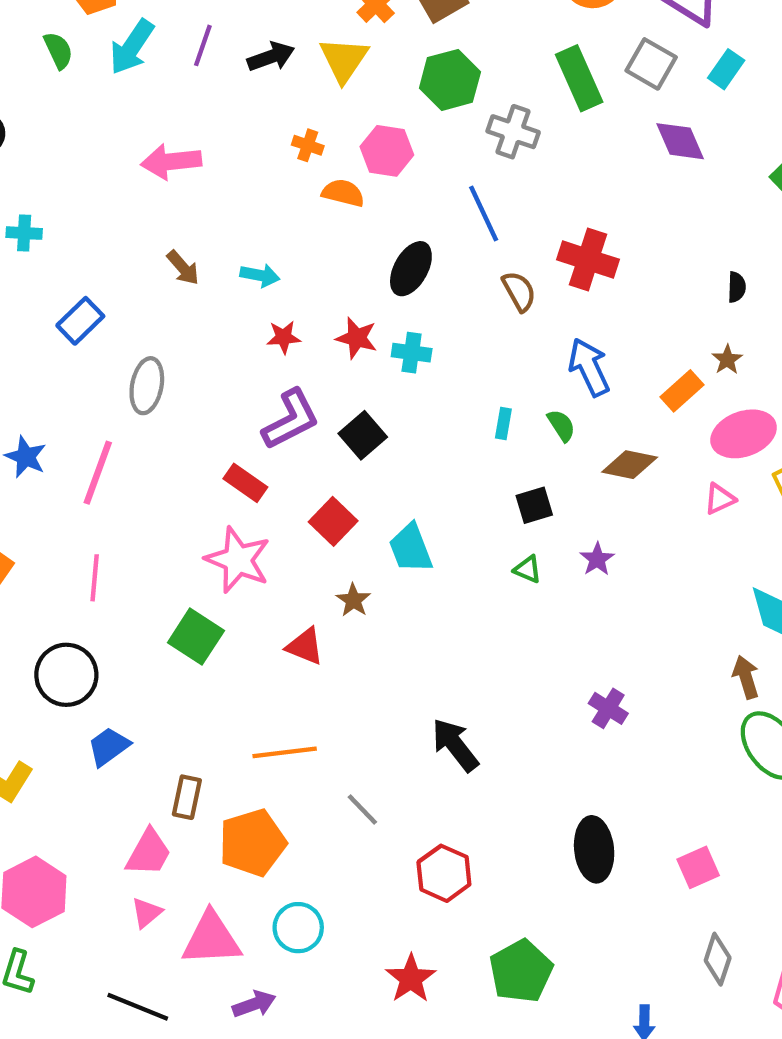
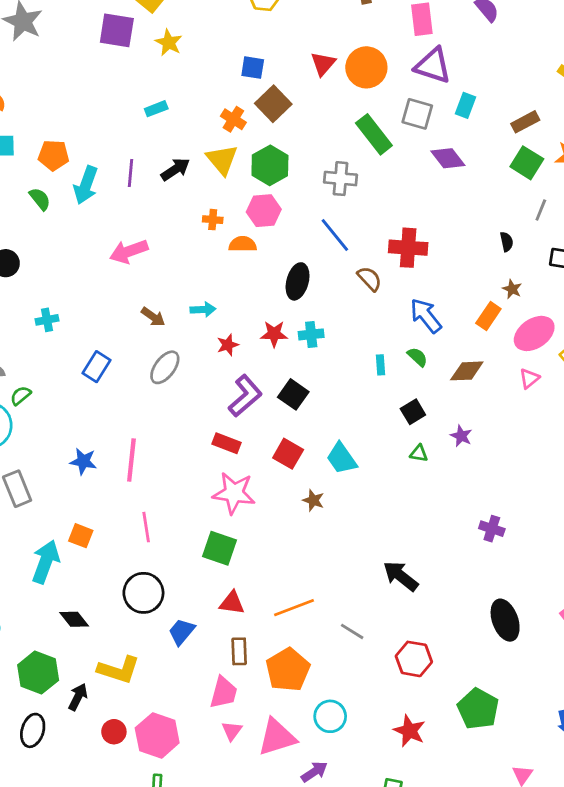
green hexagon: (450, 80) -> (270, 165), moved
gray ellipse: (147, 386) -> (165, 367), moved, turned 40
red triangle: (305, 646) -> (232, 603), moved

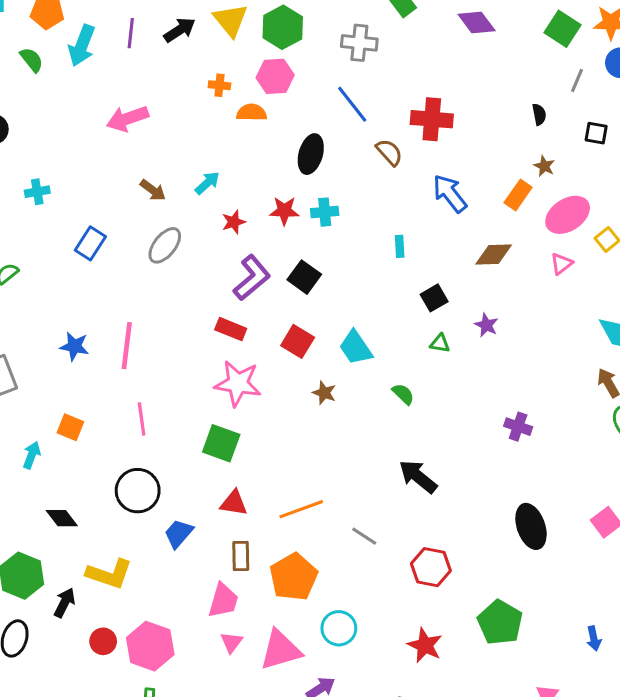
cyan arrow: (203, 309) -> (207, 183), turned -40
green semicircle: (417, 357) -> (403, 394), moved
cyan arrow: (46, 562) -> (32, 455), size x0.6

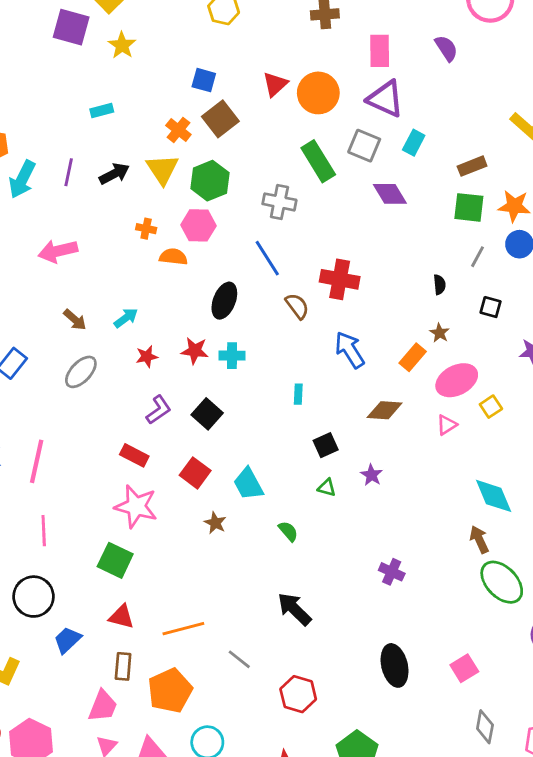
green square: (562, 29) -> (469, 207), turned -32
purple L-shape: (252, 278) -> (159, 410), size x0.7

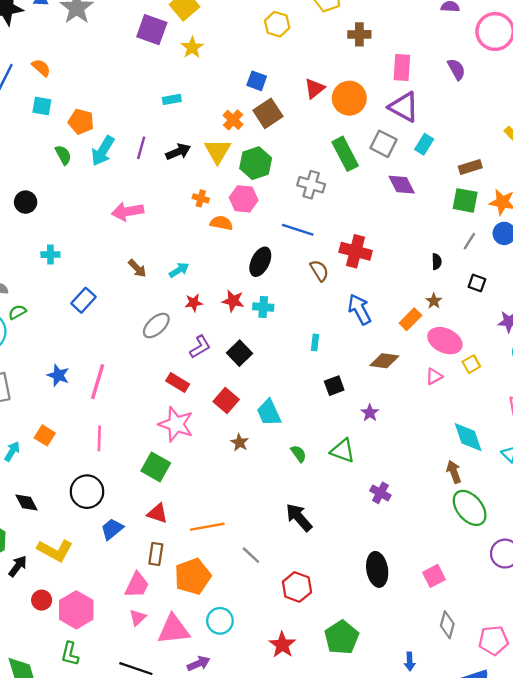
blue line: (267, 258) -> (298, 230), turned -44
gray ellipse: (81, 372) -> (156, 325), moved
pink ellipse: (457, 380) -> (445, 341), turned 48
green triangle: (327, 488) -> (343, 451), moved, size x1.6

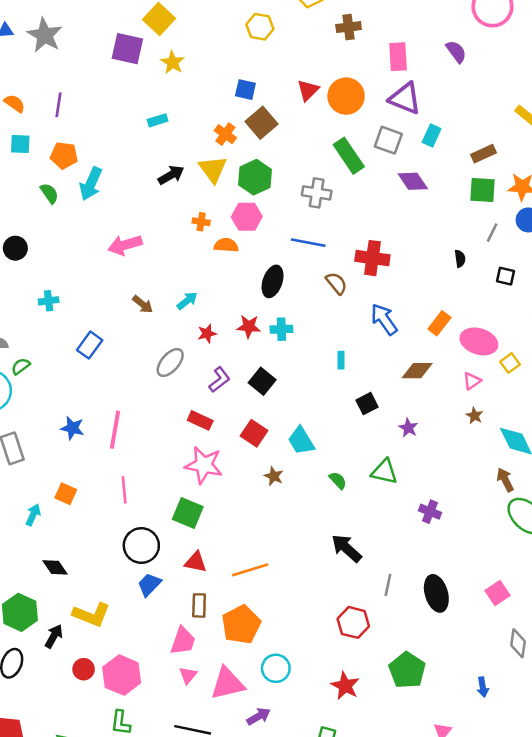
purple line: (141, 148) -> (58, 105), moved
brown star: (434, 301) -> (474, 416), moved
black circle: (87, 492) -> (141, 546), moved
gray line: (251, 555) -> (388, 585), moved, turned 66

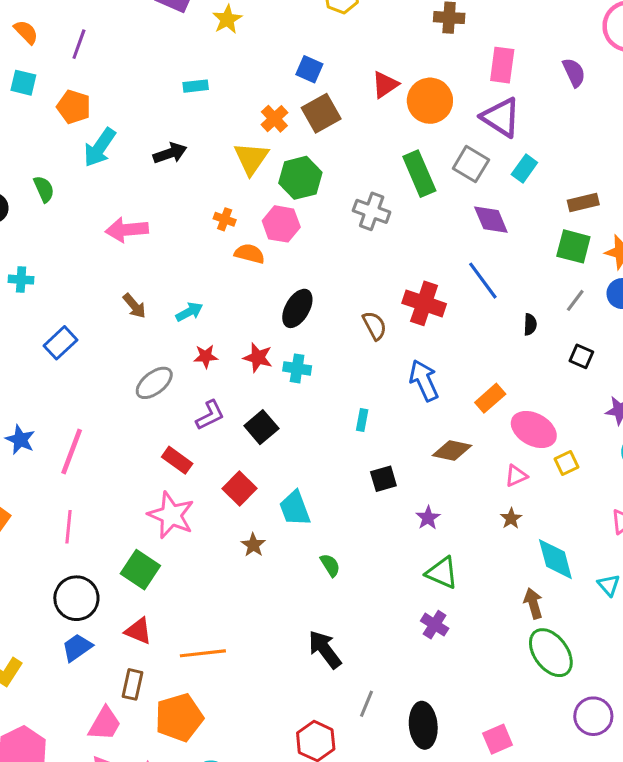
black arrow: (171, 175) -> (170, 153), moved
green semicircle: (49, 193) -> (44, 189), moved
blue line: (308, 243) -> (483, 281), moved, turned 32
green triangle: (384, 472) -> (442, 573), moved

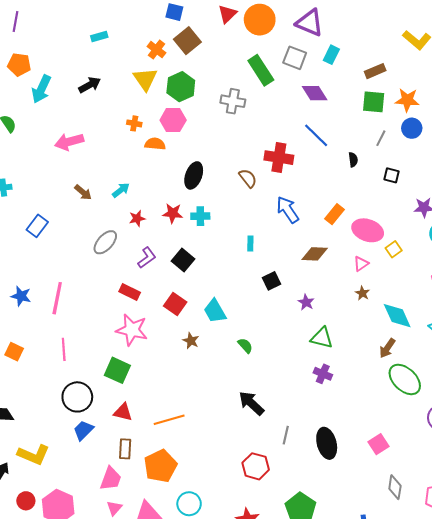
brown arrow: (533, 603) -> (387, 348), turned -120

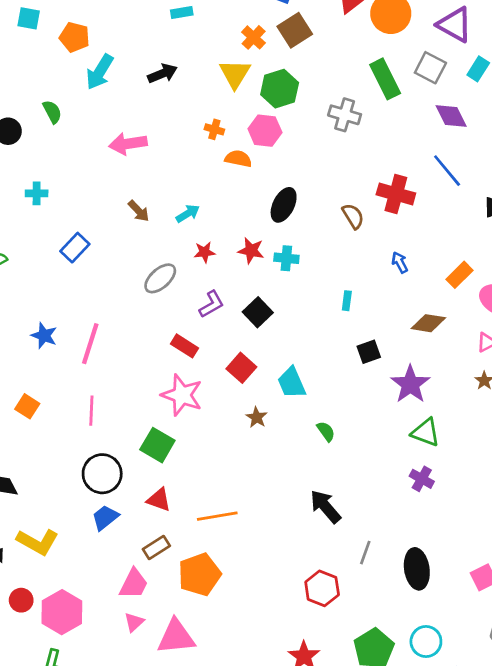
blue arrow: (288, 210) -> (400, 262), size x0.6
purple star: (306, 302) -> (410, 384), size x1.8
brown rectangle: (125, 449) -> (156, 547), turned 48
cyan circle: (189, 504) -> (426, 642), moved

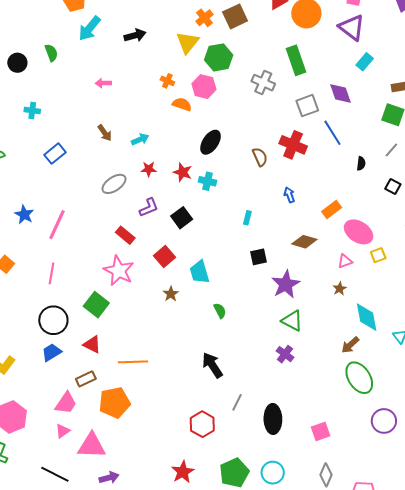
gray square: (430, 68) -> (307, 106), moved, turned 35
pink arrow: (128, 144) -> (103, 83), size x0.6

